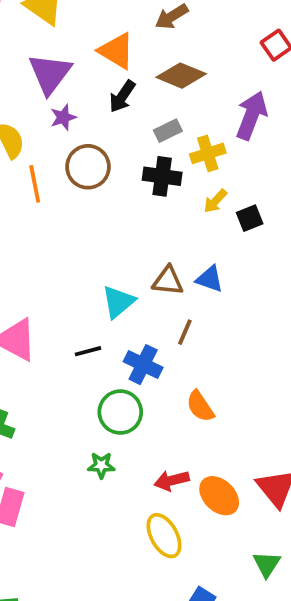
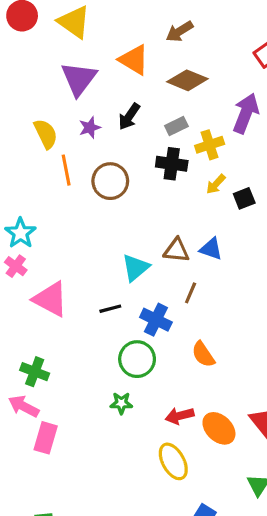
black arrow: (122, 96) -> (129, 116), moved
purple star: (63, 117) -> (90, 128), moved
brown circle: (88, 167) -> (110, 181), moved

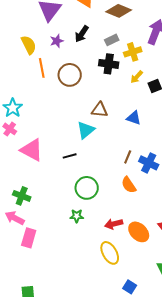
brown triangle: (176, 250) -> (100, 110), moved
brown line: (191, 293) -> (128, 157), moved
blue cross: (156, 320) -> (149, 163), moved

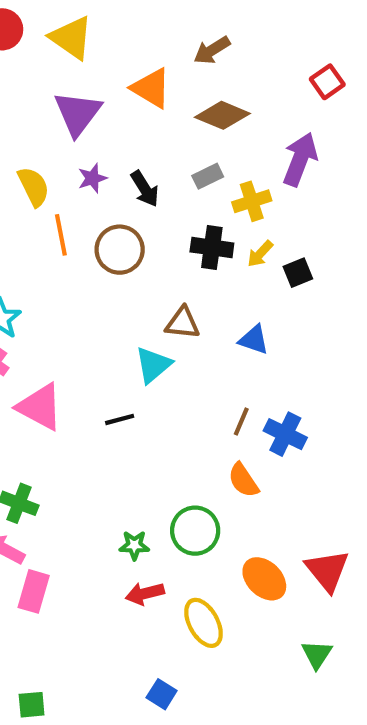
black arrow: (82, 34) -> (145, 189), moved, turned -66
black cross: (109, 64) -> (212, 247), moved
green circle: (87, 188) -> (195, 531), moved
red arrow: (114, 224) -> (145, 594), moved
blue square: (130, 287) -> (162, 694), moved

